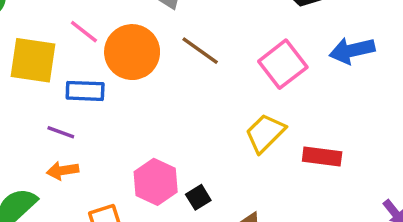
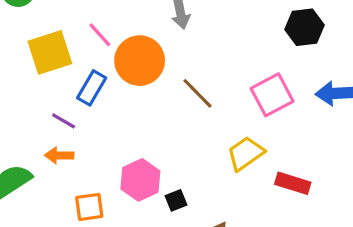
brown line: (200, 51) -> (198, 93), moved
yellow square: (33, 60) -> (50, 52), turned -36
blue rectangle: (85, 91) -> (92, 88), turned -72

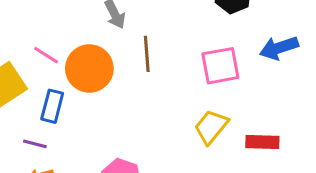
brown line: (198, 93) -> (147, 54), moved, turned 56
pink square: (272, 95) -> (220, 66), turned 33

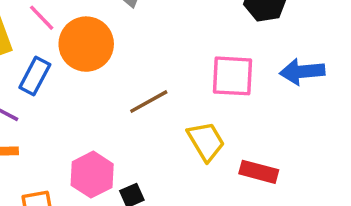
brown line: (147, 54) -> (149, 102), moved, turned 52
yellow trapezoid: (211, 127) -> (206, 141), turned 96

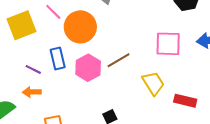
blue rectangle: (35, 76) -> (58, 59), moved, turned -40
pink hexagon: (92, 175) -> (88, 68), moved

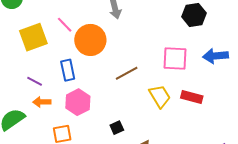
pink hexagon: (88, 68) -> (78, 102), moved
purple line: (33, 69) -> (35, 81), moved
red rectangle: (185, 101) -> (192, 97), moved

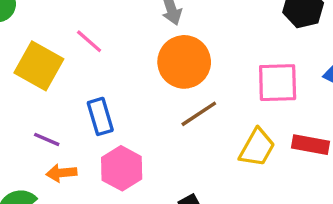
yellow square: (33, 37) -> (39, 66), turned -36
orange circle: (90, 40) -> (184, 62), moved
yellow trapezoid: (160, 96) -> (257, 148), turned 65

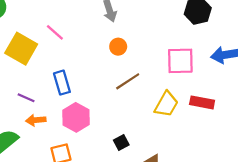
orange circle: (184, 62) -> (118, 47), size x0.5

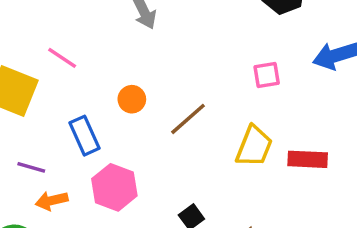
orange circle: (118, 47) -> (132, 99), moved
pink square: (180, 61) -> (267, 75), size x0.6
red rectangle: (202, 102) -> (308, 159), moved

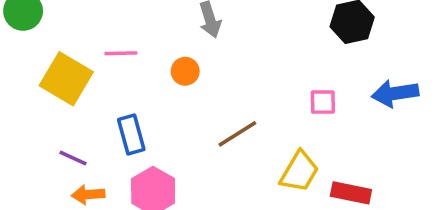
pink line: (62, 58) -> (121, 53), turned -44
orange circle: (132, 99) -> (185, 71), moved

